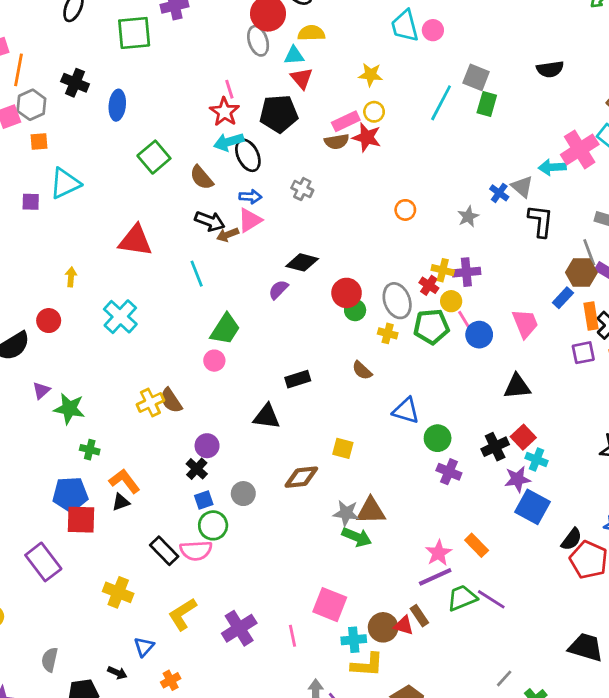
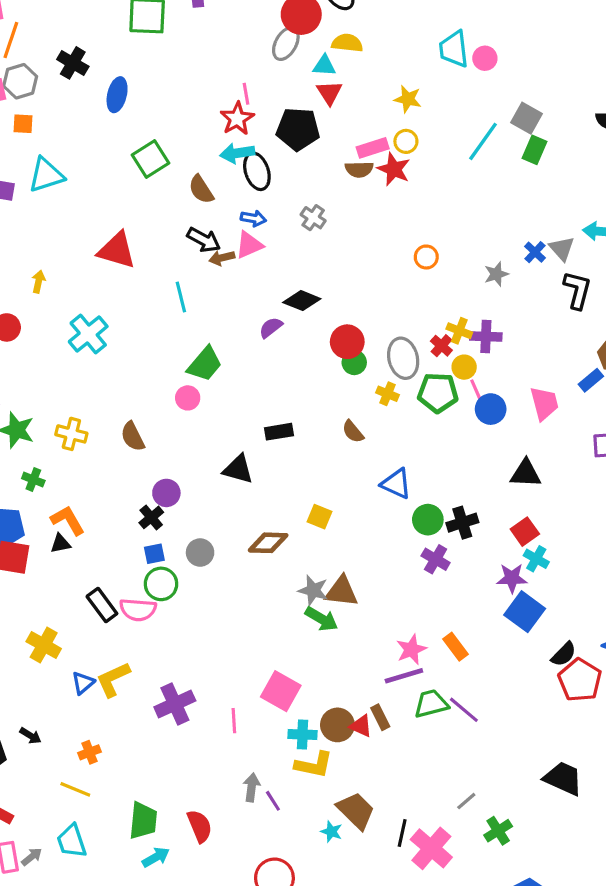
gray ellipse: (258, 41) -> (286, 44), turned 40
yellow cross: (150, 402) -> (71, 434), moved, turned 32
black cross: (495, 447) -> (462, 523), moved
blue triangle: (144, 647) -> (83, 683), moved

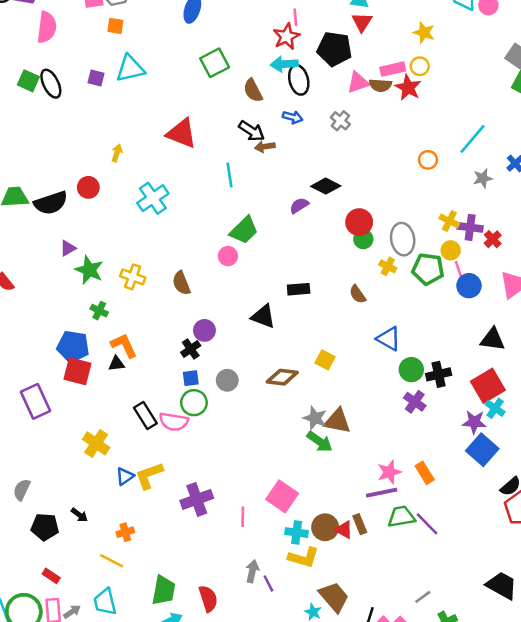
cyan line: (483, 141) -> (473, 139), moved
pink triangle: (249, 245) -> (358, 82), moved
red cross: (441, 346) -> (493, 239), moved
red square: (525, 532) -> (488, 386), size x1.5

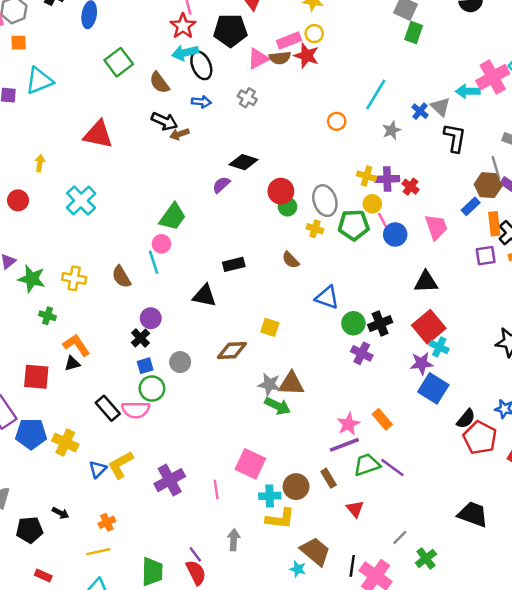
cyan line: (229, 175) -> (154, 262), moved
blue pentagon: (73, 347) -> (31, 434), moved
red triangle: (344, 530) -> (355, 509), moved, turned 30
yellow line: (112, 561) -> (98, 552), turned -30
purple line: (268, 583) -> (195, 554), moved

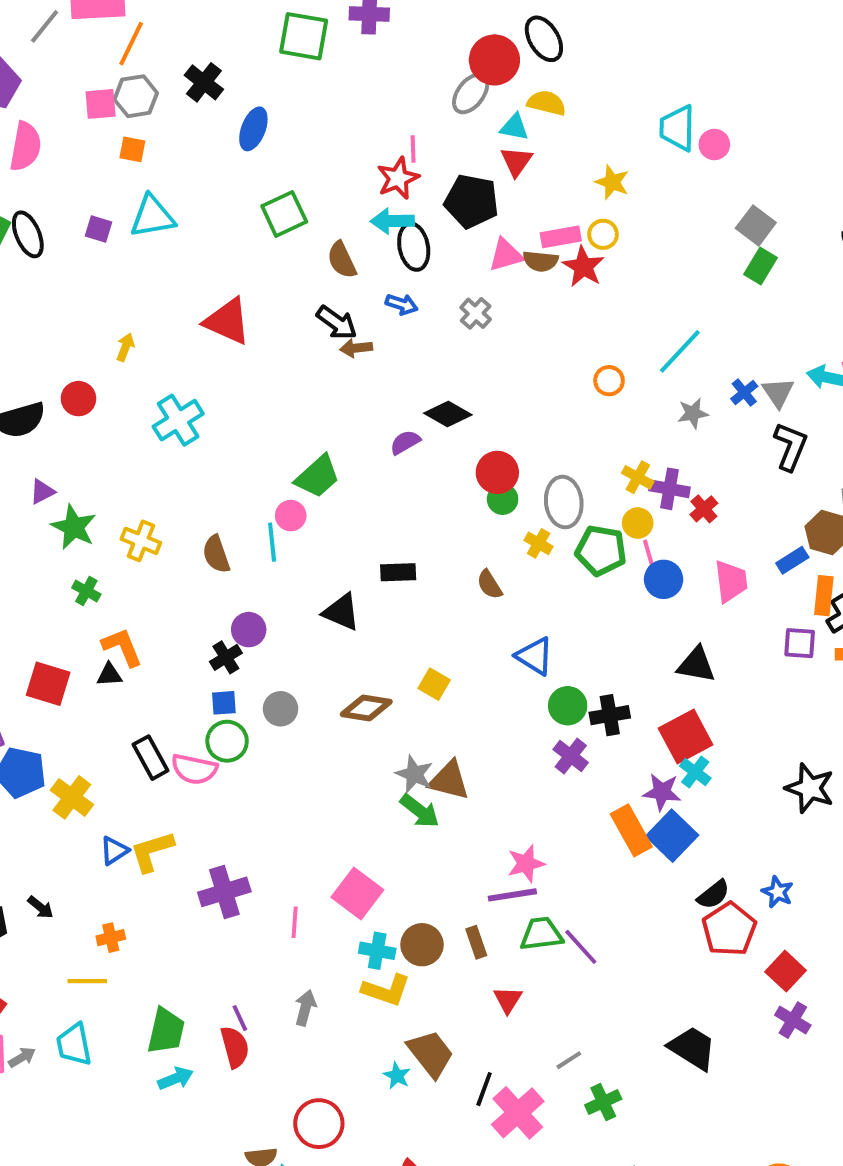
orange rectangle: (382, 419) -> (631, 830), moved, size x1.4

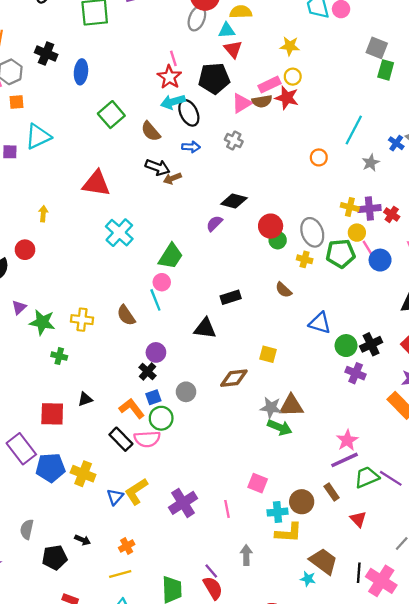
cyan cross: (178, 420) -> (119, 233), moved
orange L-shape: (122, 647) -> (132, 408), moved
pink square: (357, 894) -> (258, 483), size x0.7

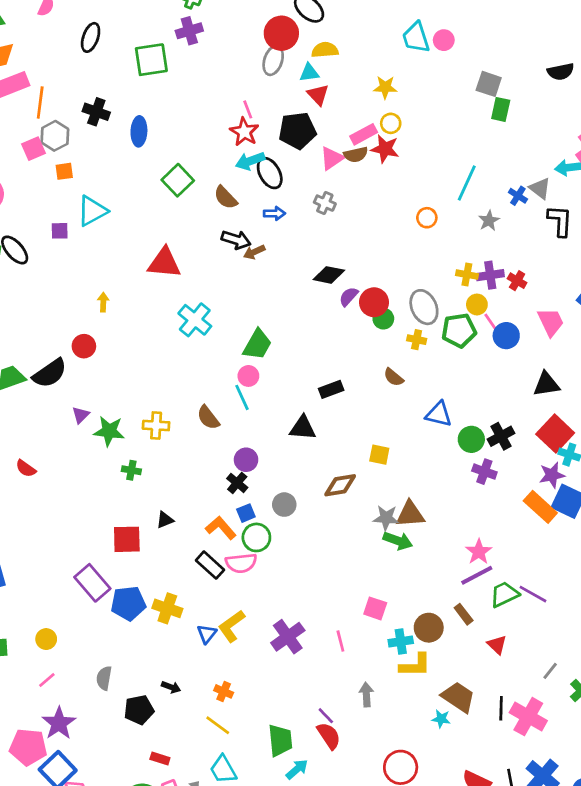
purple semicircle: (214, 223) -> (349, 297), moved
orange cross: (127, 546) -> (224, 691), turned -35
yellow line: (120, 574) -> (218, 725), turned 55

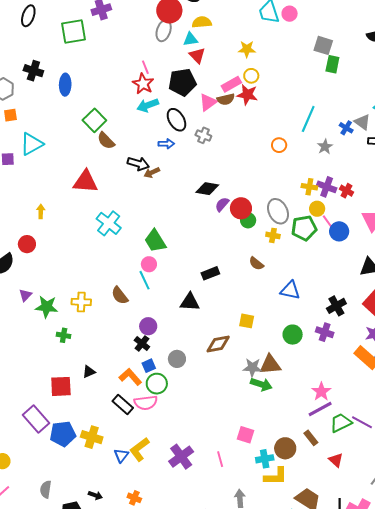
black ellipse: (270, 173) -> (176, 120), moved
brown semicircle: (226, 198) -> (106, 141), moved
purple cross: (490, 275) -> (327, 187), turned 30
green trapezoid: (257, 345) -> (155, 241), turned 120
green circle: (471, 439) -> (293, 335), moved

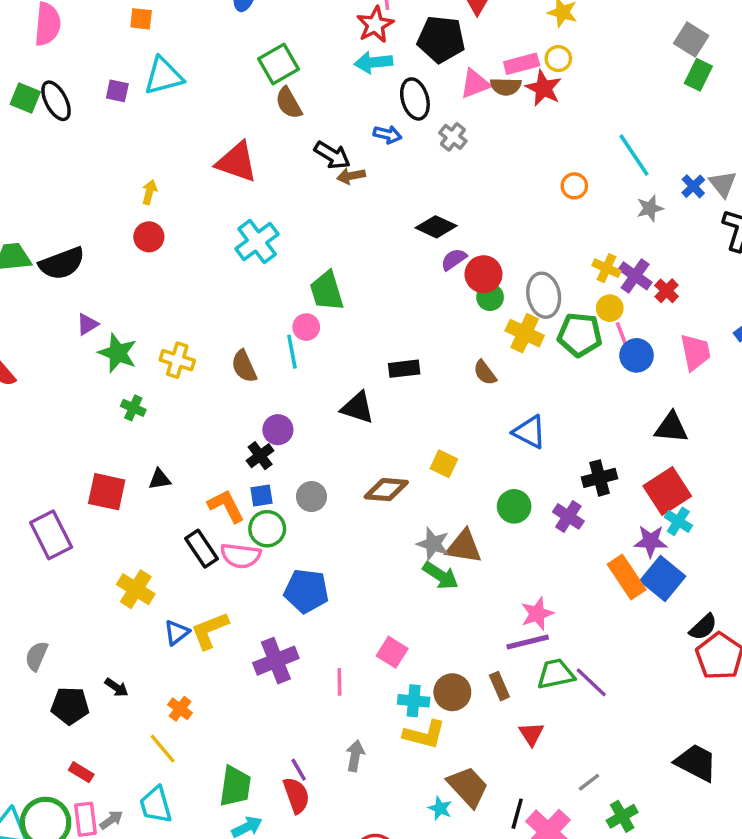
cyan line: (308, 119) -> (634, 155), turned -72
yellow cross: (273, 235) -> (525, 333), size x1.5
red circle: (27, 244) -> (149, 237), moved
blue pentagon: (63, 434) -> (306, 591), moved

